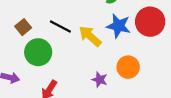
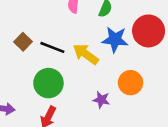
brown square: (23, 27) -> (23, 42), moved
green circle: (38, 52) -> (48, 83), moved

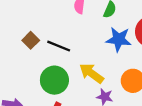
yellow arrow: (86, 54) -> (91, 73), moved

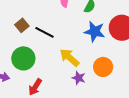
green circle: (54, 80) -> (23, 58), moved

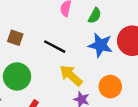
brown square: (22, 25) -> (15, 38), turned -32
black line: (45, 32) -> (55, 47), moved

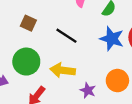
yellow arrow: (71, 75) -> (63, 70), moved, turned -40

